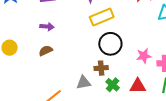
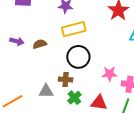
purple arrow: (47, 27) -> (17, 41), moved
brown semicircle: (46, 51) -> (40, 44), moved

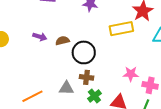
yellow rectangle: (74, 29) -> (121, 29), moved
black circle: (78, 57) -> (84, 52), moved

